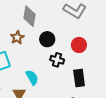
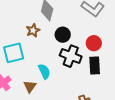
black cross: (57, 60) -> (71, 56), size x1.5
black rectangle: (79, 78) -> (95, 66), moved

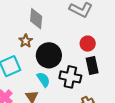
black circle: (63, 35) -> (49, 55), moved, size x1.6
black cross: (71, 56) -> (70, 77), moved

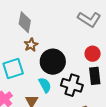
gray diamond: (36, 19) -> (25, 22), moved

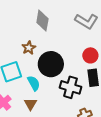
gray diamond: (25, 22) -> (42, 21), moved
cyan semicircle: (45, 85) -> (34, 83), moved

